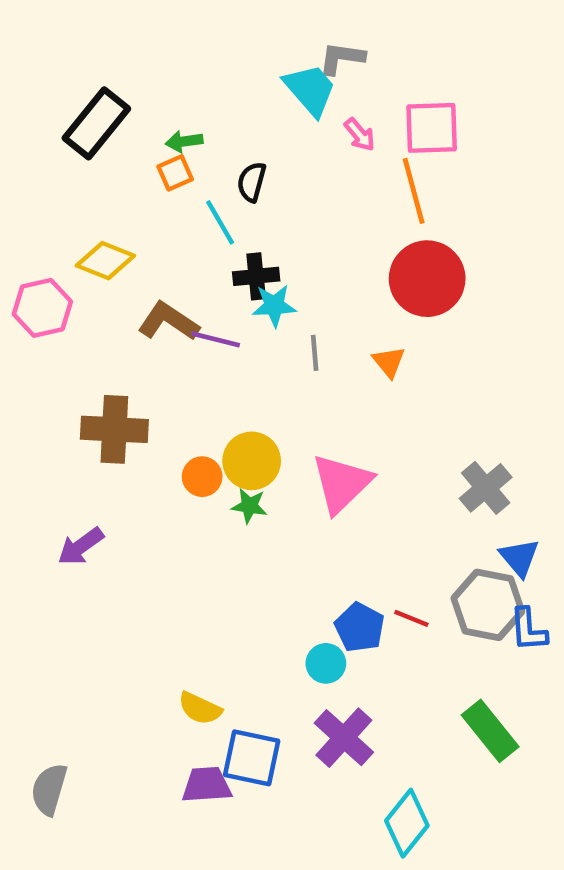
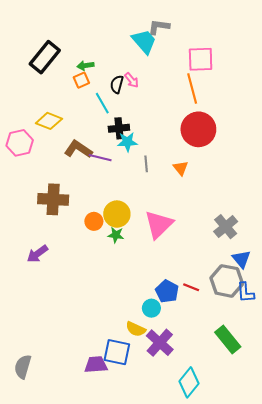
pink arrow: (360, 135) -> (132, 80), moved
yellow semicircle: (200, 708) -> (136, 329), moved

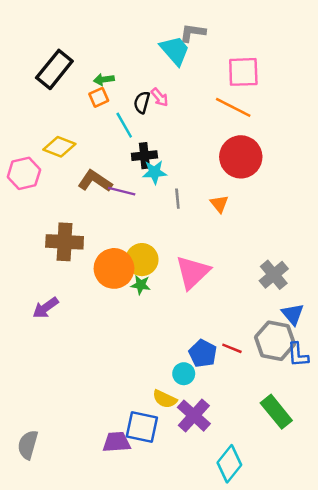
orange line: (192, 89) -> (233, 107), turned -48
orange circle: (94, 221) -> (114, 268), size x1.8

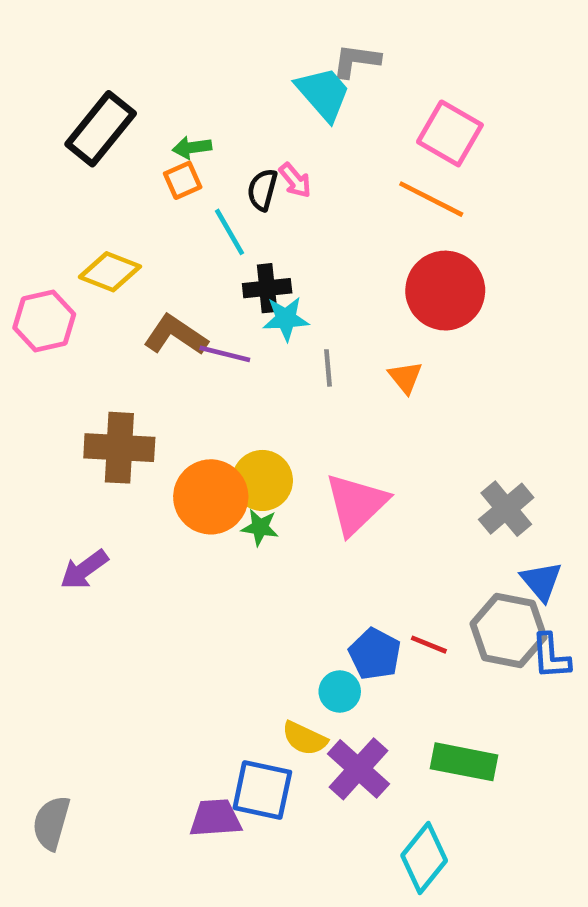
pink square: (243, 72) -> (450, 133), turned 32
green rectangle: (276, 412) -> (464, 762), moved, turned -40

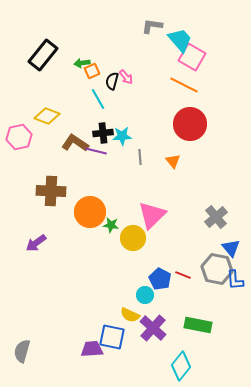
cyan trapezoid: (323, 94) -> (180, 40), moved
orange square: (183, 180) -> (92, 71), moved
black cross: (267, 288) -> (103, 133), moved
yellow circle: (262, 480) -> (133, 238), moved

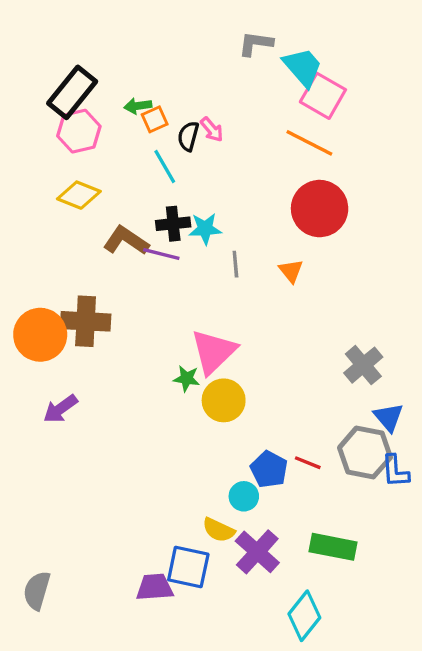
pink hexagon: (19, 137) -> (79, 131), moved
orange circle: (90, 212) -> (40, 335), moved
pink triangle: (152, 215) -> (214, 352), moved

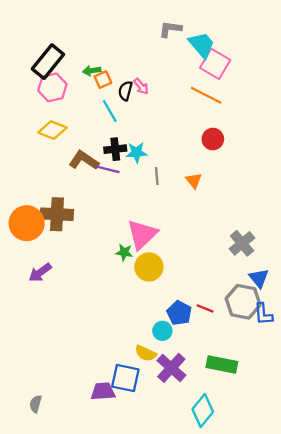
red circle: (320, 209) -> (213, 139), size x0.6
gray semicircle: (37, 591) -> (36, 404), moved, size x0.7

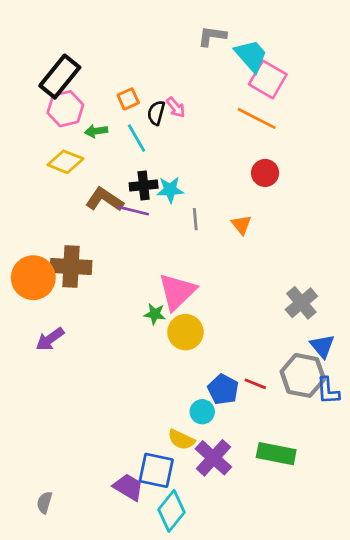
green arrow: (92, 71) -> (96, 131), moved
purple trapezoid: (103, 391) -> (128, 487), turned 35
cyan diamond: (203, 411) -> (172, 511), moved

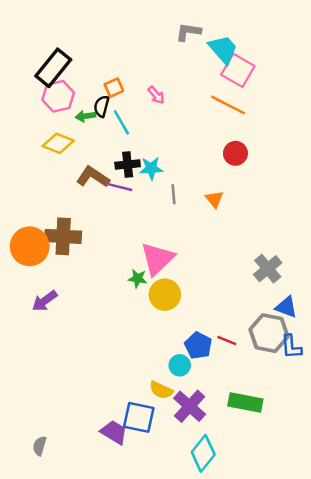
black semicircle: (156, 113) -> (102, 106), moved
blue triangle: (322, 346) -> (286, 307), turned -30
cyan diamond: (172, 511) -> (203, 453), moved

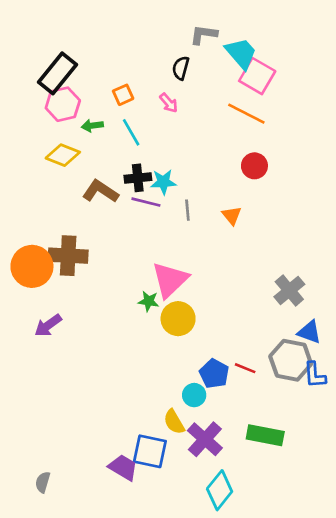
black semicircle: (102, 106) -> (181, 68), moved
purple line: (119, 187) -> (146, 202), moved
yellow semicircle: (161, 390) -> (174, 422), turned 35

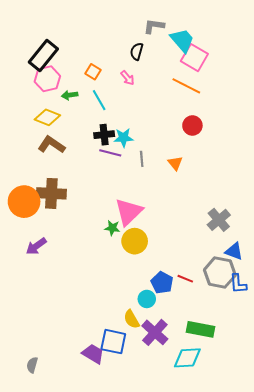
orange square: (123, 95) -> (93, 72), turned -35
brown L-shape: (100, 191) -> (51, 145), moved
cyan diamond: (220, 490) -> (187, 358), moved, turned 48

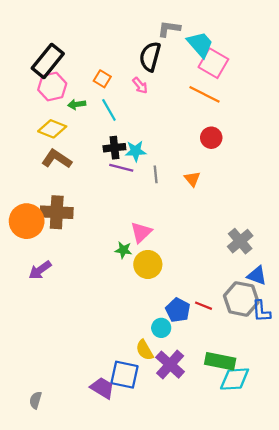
black semicircle: (137, 51) -> (150, 57), size x1.5
pink triangle: (129, 212) -> (141, 232), size x0.7
cyan diamond: (187, 358) -> (235, 379), moved

